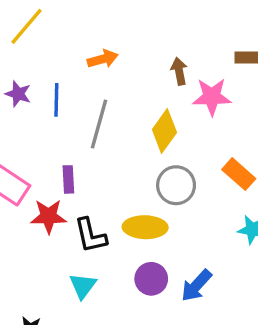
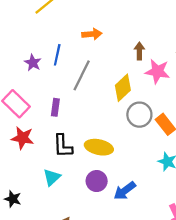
purple star: (18, 94) -> (33, 63), moved
gray circle: (176, 185) -> (139, 115), moved
red star: (49, 216) -> (23, 138), moved

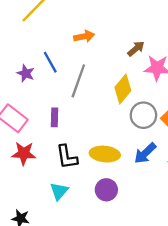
brown arrow: (139, 51) -> (136, 49), turned 56
blue line: (57, 55) -> (50, 62), turned -35
blue arrow: (125, 191) -> (145, 153), moved

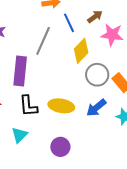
blue line: (50, 62) -> (69, 23), moved
purple rectangle: (55, 117) -> (20, 71), size x1.8
purple circle: (106, 190) -> (60, 147), moved

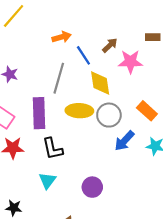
yellow diamond: (81, 51) -> (100, 83), turned -45
gray circle: (97, 75) -> (109, 115), moved
yellow ellipse: (61, 106) -> (79, 111), moved

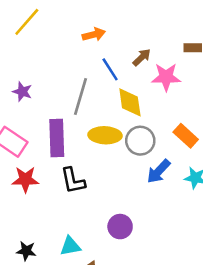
orange arrow: (62, 37) -> (94, 34), moved
cyan triangle: (47, 181) -> (70, 246), moved, turned 42

